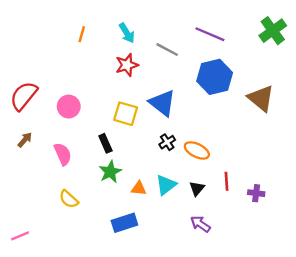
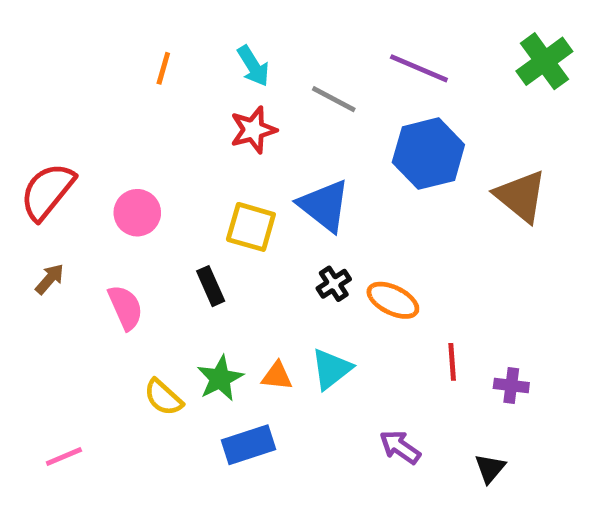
green star: (110, 172) -> (220, 378), moved
black triangle: (197, 188) -> (490, 468), moved
yellow semicircle: (69, 199) -> (163, 397), moved
pink line: (20, 236) -> (64, 457), moved

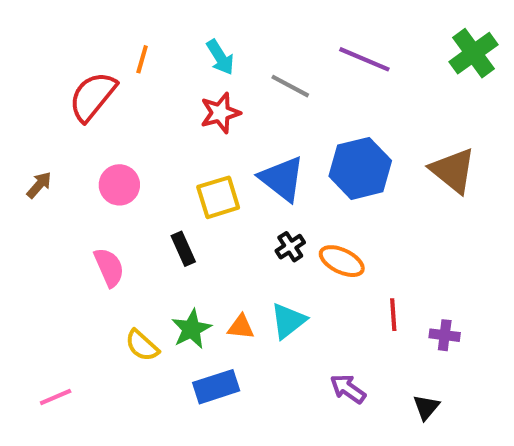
blue hexagon: (428, 154) -> (360, 168), moved
red semicircle: (47, 191) -> (93, 96), moved
yellow square: (251, 227) -> (218, 197), turned -33
brown arrow: (50, 279) -> (39, 185), moved

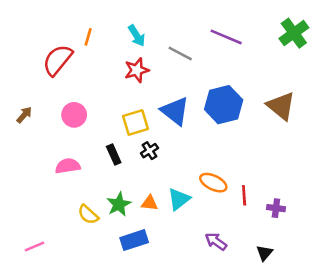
black cross: (290, 247) -> (149, 151), moved
orange ellipse: (342, 261) -> (213, 183), moved
pink semicircle: (109, 267) -> (68, 166), turned -75

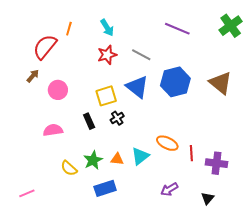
gray line: (180, 54) -> (141, 55), moved
brown arrow: (24, 115) -> (33, 76), moved
purple cross: (276, 208) -> (217, 163), size x1.5
purple arrow: (216, 241) -> (169, 189), turned -66

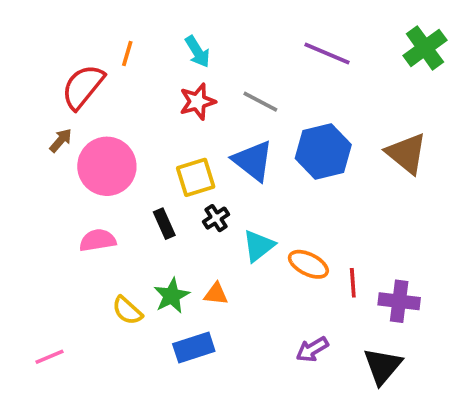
pink circle: (58, 90) -> (107, 166), size x1.6
cyan triangle: (140, 156) -> (259, 246), moved
black triangle: (207, 198) -> (382, 366), size x1.6

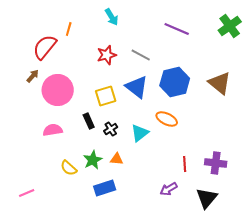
cyan arrow: (198, 52) -> (112, 17), moved
black cross: (216, 218) -> (111, 129), moved
orange ellipse: (308, 264) -> (167, 119), moved
red line: (353, 283) -> (185, 164), moved

